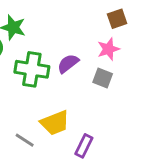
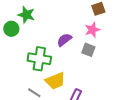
green cross: (32, 69) -> (39, 59), moved

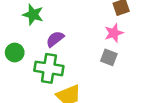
green circle: (11, 29) -> (15, 53), moved
purple semicircle: (64, 40) -> (55, 39), moved

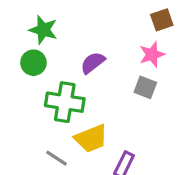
purple semicircle: (55, 39) -> (93, 63), moved
green circle: (15, 53) -> (33, 63), moved

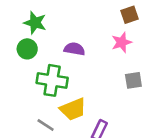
purple semicircle: (93, 63) -> (74, 49), turned 48
gray square: (145, 87) -> (133, 80), moved, turned -30

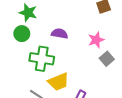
pink star: (122, 42) -> (96, 40), moved
gray square: (133, 80) -> (107, 59), turned -32

